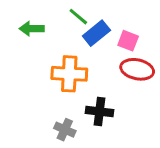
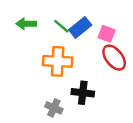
green line: (78, 17) -> (61, 26), moved
red ellipse: (137, 69) -> (114, 58), turned 40

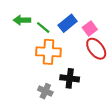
green line: (61, 26) -> (43, 28), moved
pink square: (107, 34) -> (90, 29), turned 32

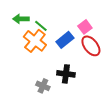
blue rectangle: (68, 23) -> (65, 40), moved
orange cross: (48, 52) -> (35, 41), moved, turned 35

